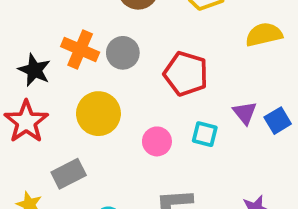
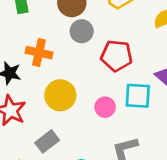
gray circle: (123, 53) -> (82, 31), moved
cyan square: (205, 134) -> (138, 96), size x1.5

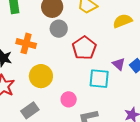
red pentagon: (117, 56) -> (84, 48), turned 30
pink circle: (105, 107) -> (69, 99), moved

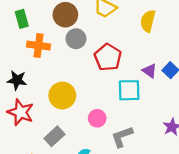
yellow semicircle: (123, 21) -> (148, 21), turned -48
orange cross: (26, 43) -> (39, 45), moved

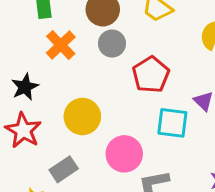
orange cross: (39, 45) -> (61, 45), turned 30
black star: (17, 80) -> (25, 87), turned 30
pink circle: (97, 118) -> (124, 154), size x1.5

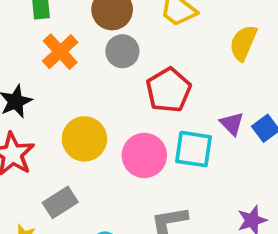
pink circle: (124, 154) -> (144, 155), moved

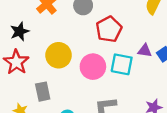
purple triangle: (232, 124) -> (145, 51), turned -40
gray rectangle: (60, 202) -> (43, 92), turned -72

